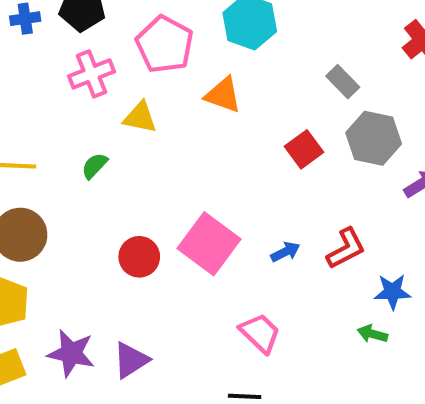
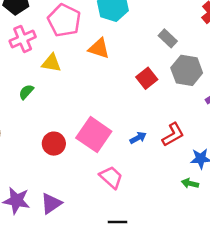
pink trapezoid: (260, 333) -> (111, 177), moved

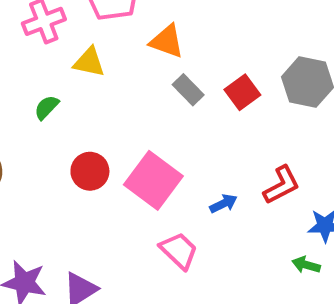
gray rectangle: (168, 38) -> (188, 90), moved
blue arrow: (138, 138) -> (224, 204), moved
red circle: (54, 144) -> (90, 171), moved

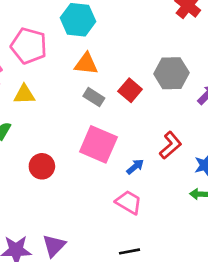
orange triangle: (167, 41) -> (86, 64), moved
pink square: (153, 180) -> (98, 144), moved
pink trapezoid: (179, 251) -> (129, 202), moved

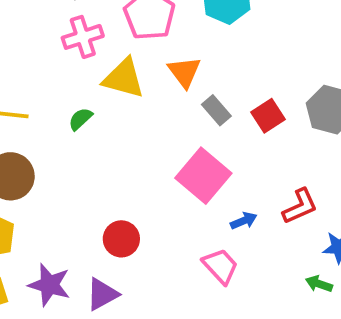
orange triangle: (86, 64) -> (184, 72), moved, turned 30
yellow triangle: (24, 94) -> (124, 78), size x1.4
red circle: (42, 166) -> (121, 239), moved

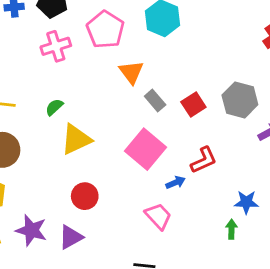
yellow triangle: (124, 78) -> (76, 139), moved, turned -40
red L-shape: (300, 206) -> (204, 160), moved
green arrow: (319, 284) -> (231, 229), turned 72

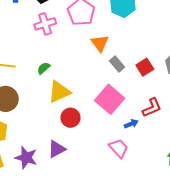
red circle: (85, 196) -> (70, 118), moved
purple triangle: (71, 237) -> (57, 149), moved

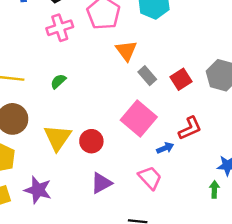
yellow triangle: (59, 92) -> (58, 138), moved, turned -30
purple triangle: (57, 149) -> (101, 183), moved

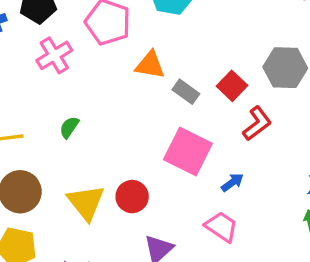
orange triangle: (126, 51) -> (150, 65), turned -30
red L-shape: (190, 128) -> (257, 124), moved

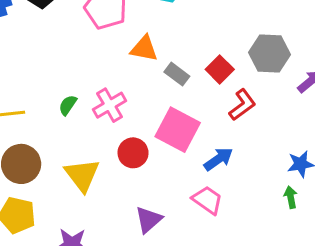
pink cross: (54, 55) -> (110, 105), moved
blue arrow: (232, 182) -> (218, 159), size x1.4
red circle: (132, 197) -> (133, 153), moved

